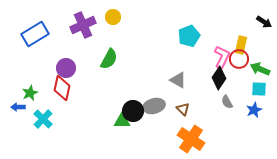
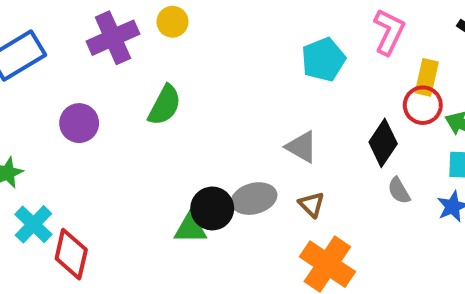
pink L-shape: (222, 57) -> (389, 32), moved
red diamond: (62, 88) -> (71, 254), moved

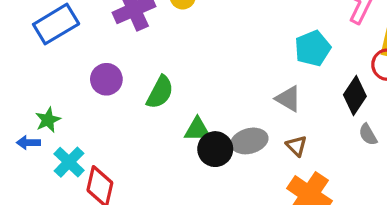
cyan pentagon: (323, 60) -> (313, 48), moved
green semicircle: (165, 105) -> (160, 92), moved
green triangle: (190, 228) -> (197, 130), moved

